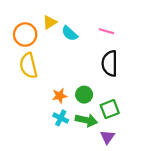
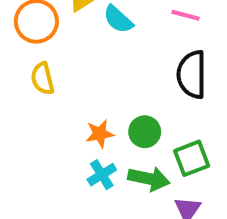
yellow semicircle: (28, 66) -> (43, 79), size x0.7
cyan cross: (61, 118) -> (102, 175), turned 32

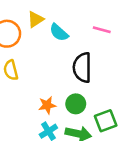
black semicircle: (192, 74) -> (82, 67), moved

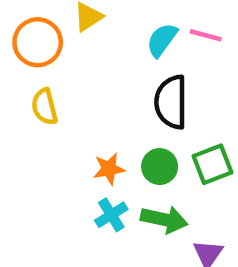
cyan semicircle: (59, 32) -> (162, 40), moved, turned 84
green square: (106, 121) -> (213, 164), moved

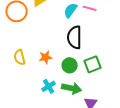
yellow semicircle: (45, 107) -> (20, 57), moved
orange star: (109, 169) -> (46, 57), moved

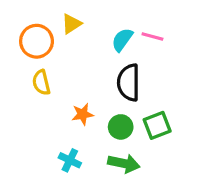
yellow semicircle: (20, 57) -> (41, 83), moved
cyan cross: (49, 86) -> (70, 160), moved, turned -32

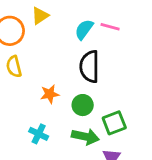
green square: (157, 125) -> (114, 123), moved

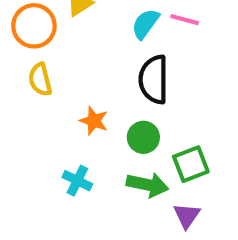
orange star: (50, 94) -> (94, 121), turned 30

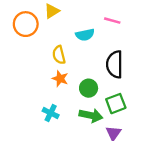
cyan semicircle: (145, 24) -> (85, 35), moved, turned -138
yellow semicircle: (40, 80) -> (59, 55), moved
black semicircle: (154, 80) -> (115, 64), moved

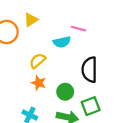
pink line: (112, 21) -> (78, 29), moved
yellow semicircle: (59, 55) -> (38, 61), turned 63

